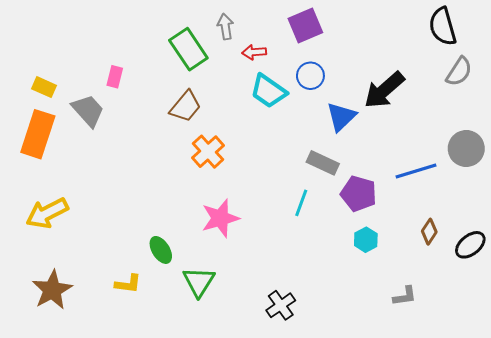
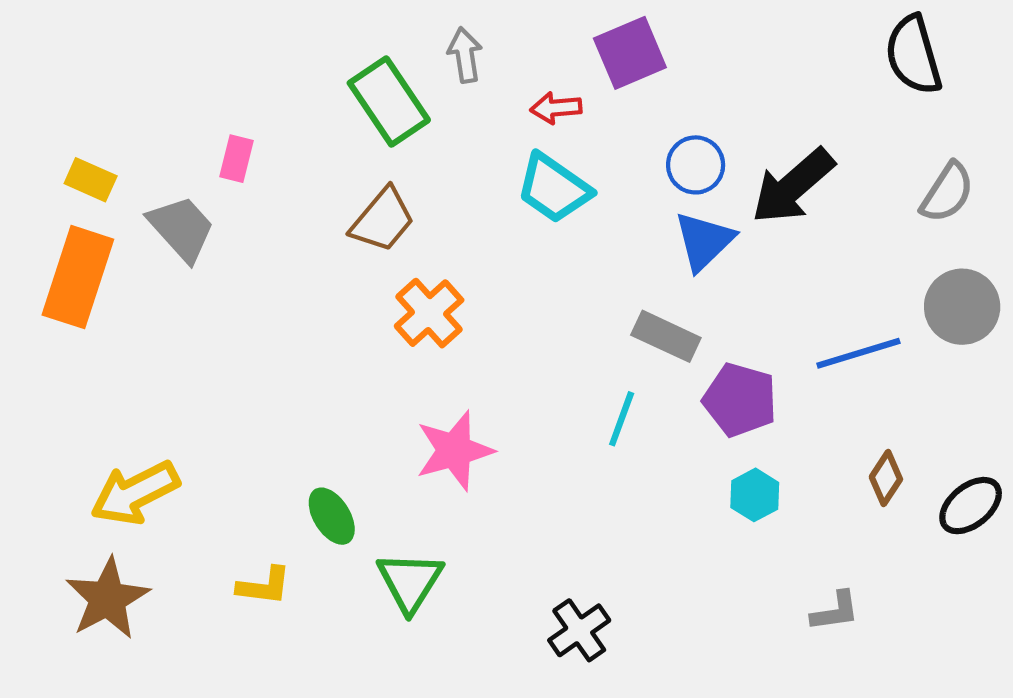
red arrow: (254, 52) -> (556, 108), moved
gray semicircle: (459, 72) -> (947, 192), moved
blue circle: (310, 76) -> (696, 165), moved
yellow arrow: (47, 213) -> (135, 493), moved

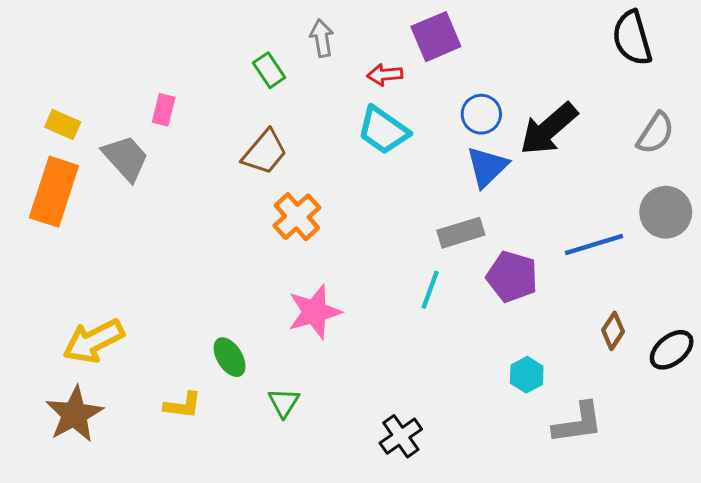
green rectangle: (389, 102) -> (269, 70), size x0.6
gray rectangle: (666, 336) -> (461, 233), turned -42
cyan hexagon: (755, 495) -> (527, 375), moved
green triangle: (410, 582) -> (284, 403), size x0.7
gray L-shape: (835, 611) -> (578, 423), size x1.5

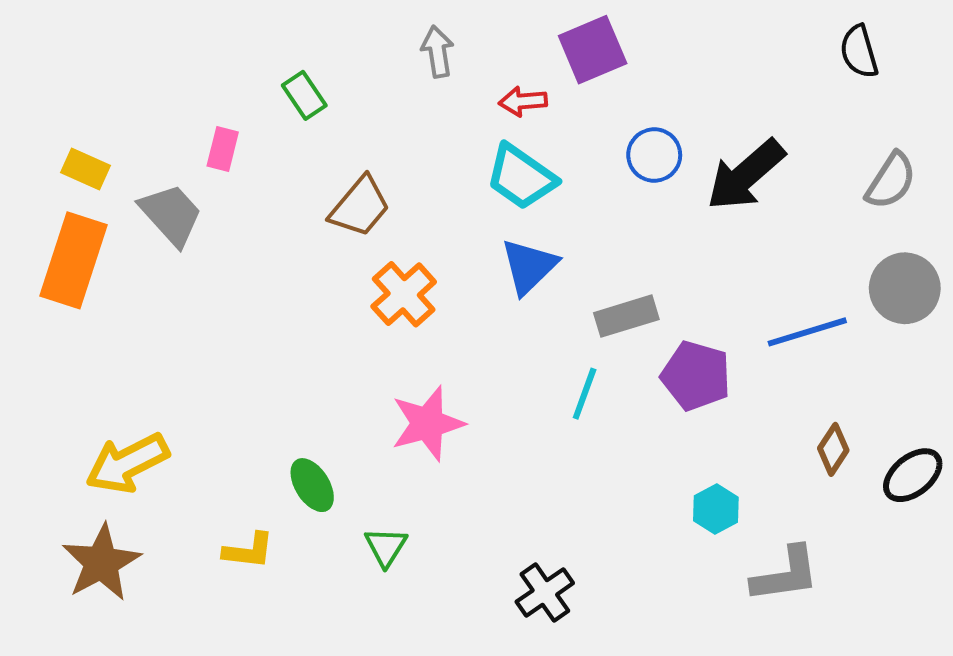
black semicircle: (632, 38) -> (859, 52), size x0.7
green rectangle: (269, 70) -> (304, 95), moved
blue triangle: (487, 167) -> (529, 266), moved

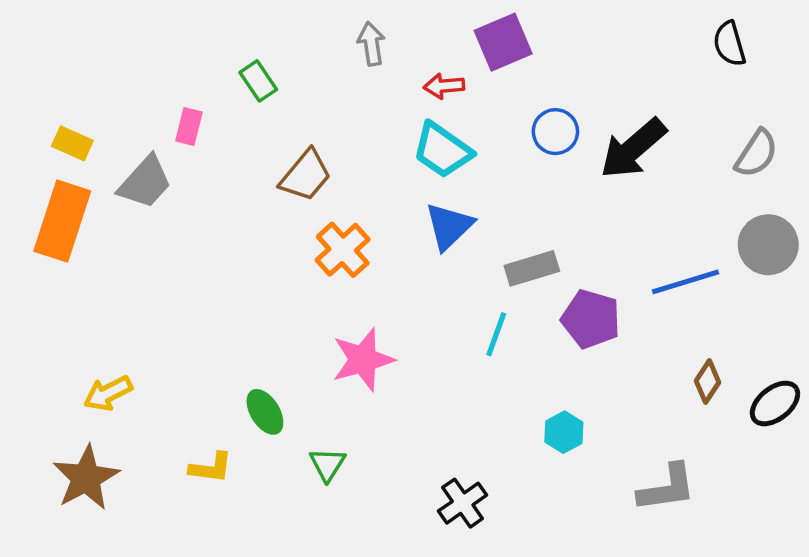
gray trapezoid: (171, 215) -> (145, 182), turned 84
yellow arrow: (127, 463) -> (108, 393), size x0.7
cyan hexagon: (716, 509) -> (564, 432), moved

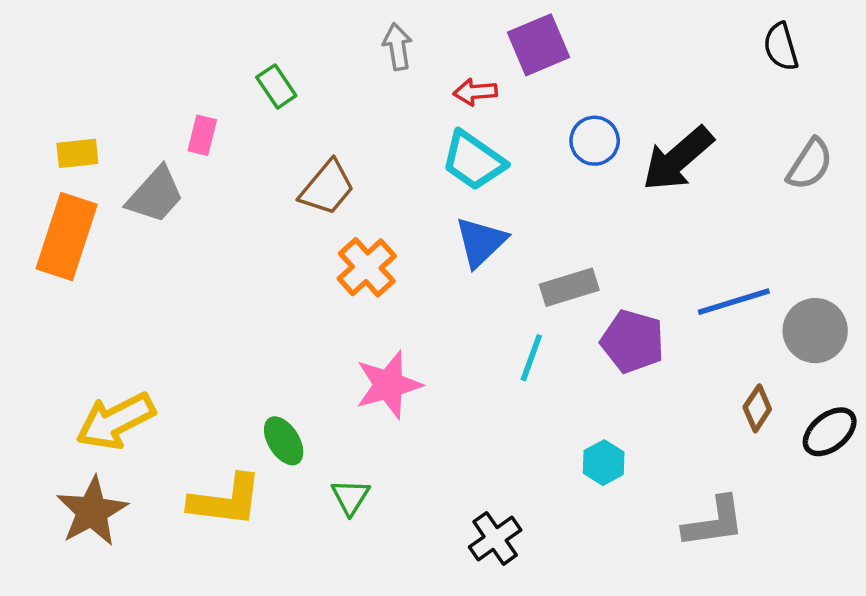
yellow rectangle: (72, 143) -> (77, 153), turned -30
gray circle: (768, 245) -> (815, 331), moved
yellow arrow: (108, 393) -> (115, 421), size x1.5
yellow L-shape: (211, 468) -> (226, 501), size x1.6

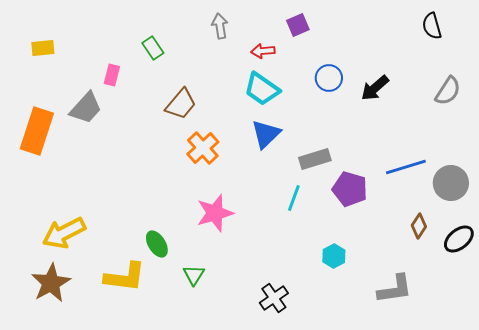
purple square: (539, 45) -> (298, 25), size x0.7
yellow rectangle: (77, 153) -> (43, 48), moved
black arrow: (678, 159) -> (375, 88), size x0.7

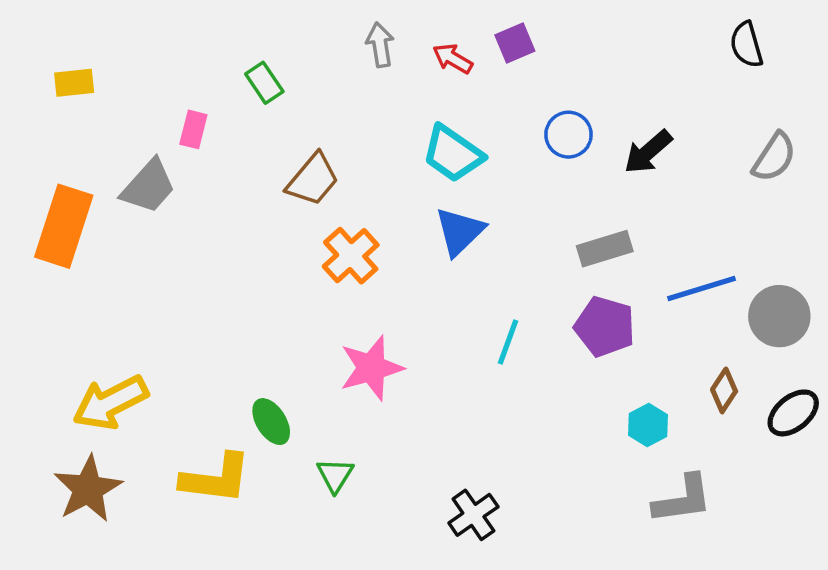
red arrow: (263, 51) -> (453, 59), moved, turned 35
gray rectangle: (315, 159) -> (605, 249), moved
cyan hexagon: (334, 256) -> (648, 425), moved

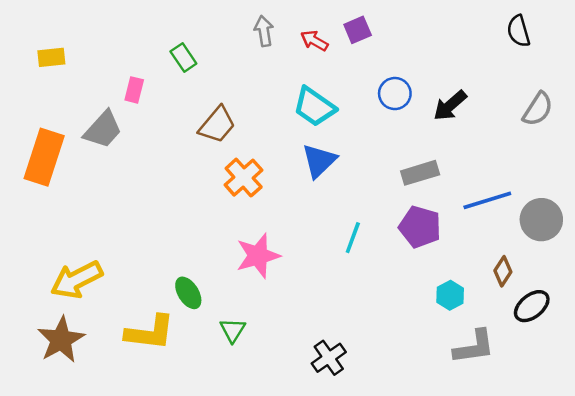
black ellipse: (793, 413) -> (532, 306), moved

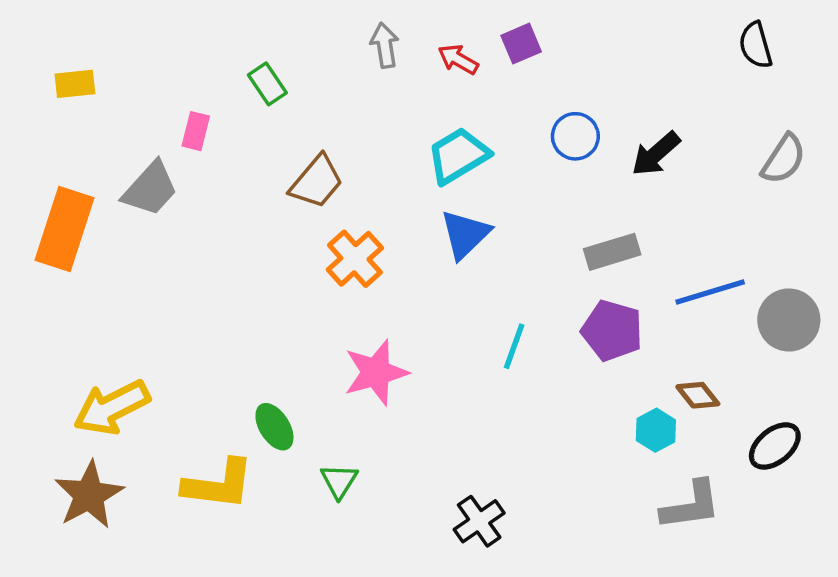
cyan trapezoid: (314, 107) -> (458, 156), turned 114
brown diamond: (503, 271) -> (698, 395), moved, turned -72

